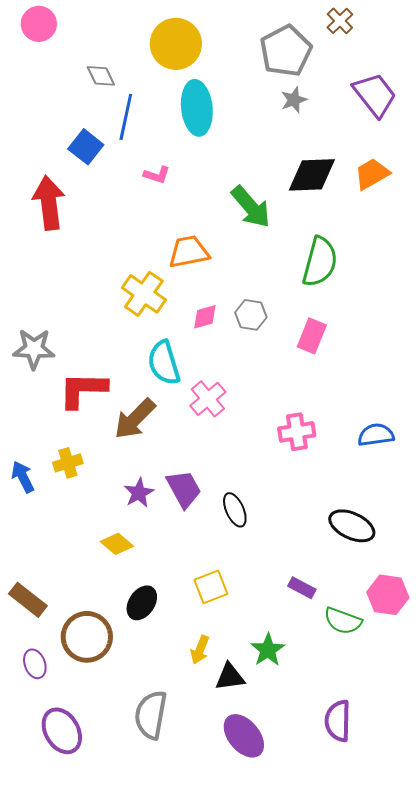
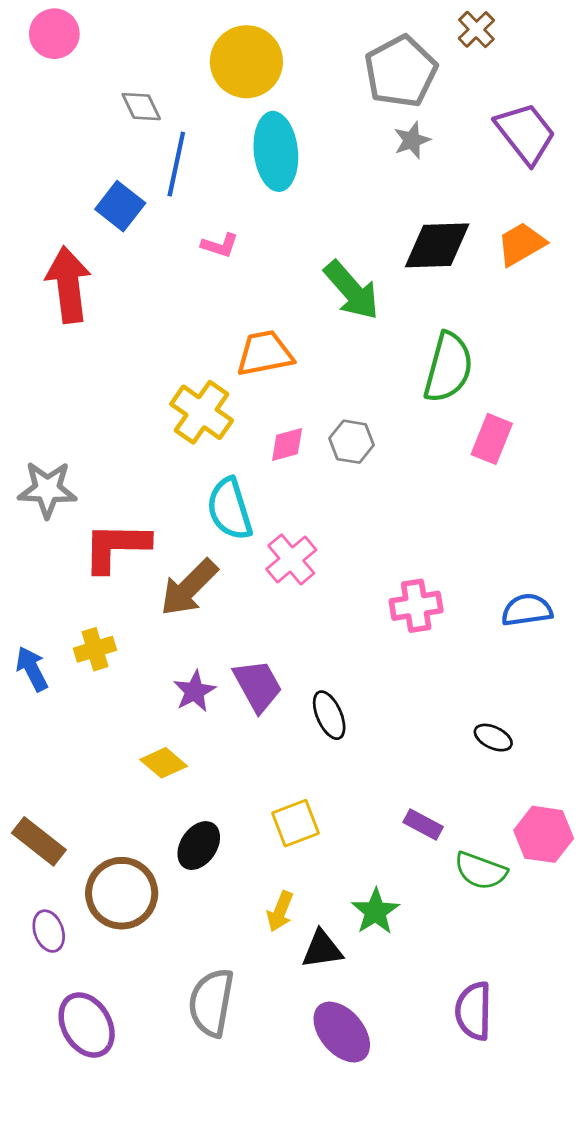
pink rectangle: (312, 336) -> (492, 439), moved
black ellipse: (352, 526) -> (493, 738), size x0.6

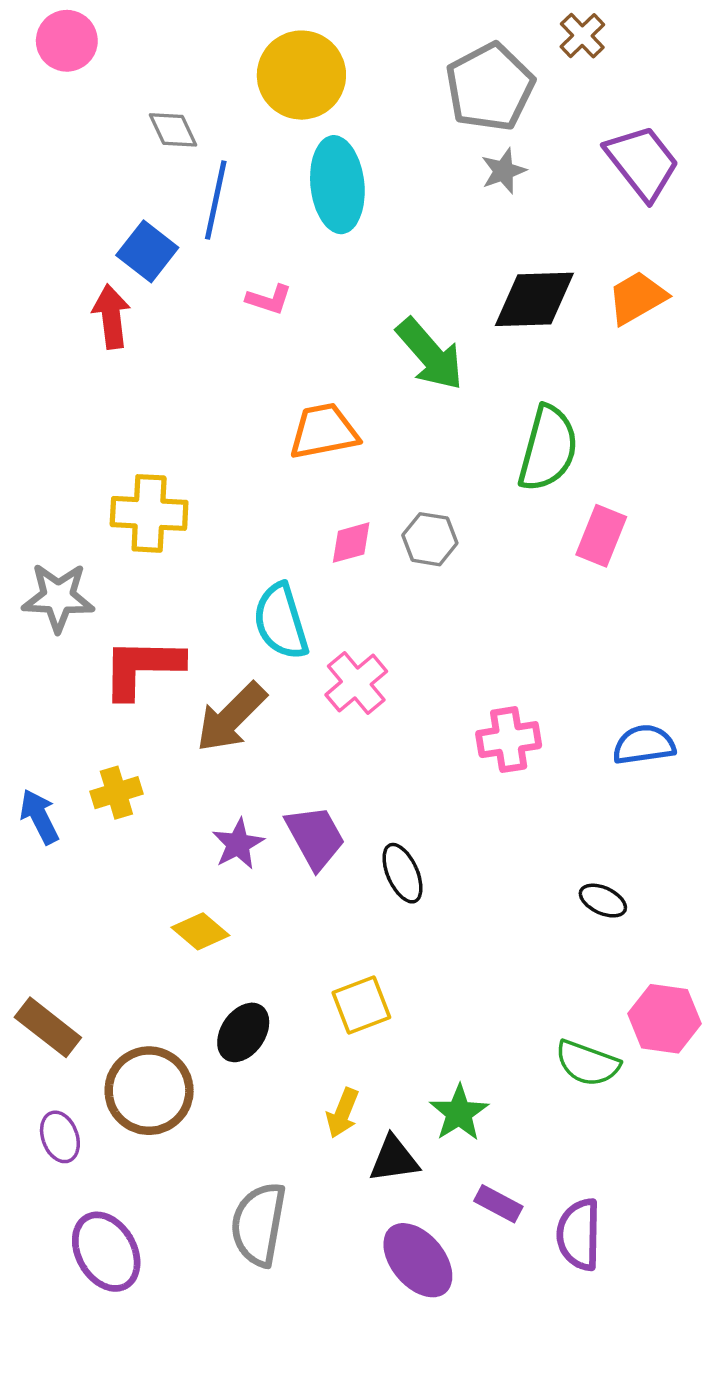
red arrow: (68, 285) -> (111, 317), moved, size x0.7
yellow cross: (202, 412) -> (149, 513), moved, turned -32
purple rectangle: (423, 824) -> (498, 1204), moved

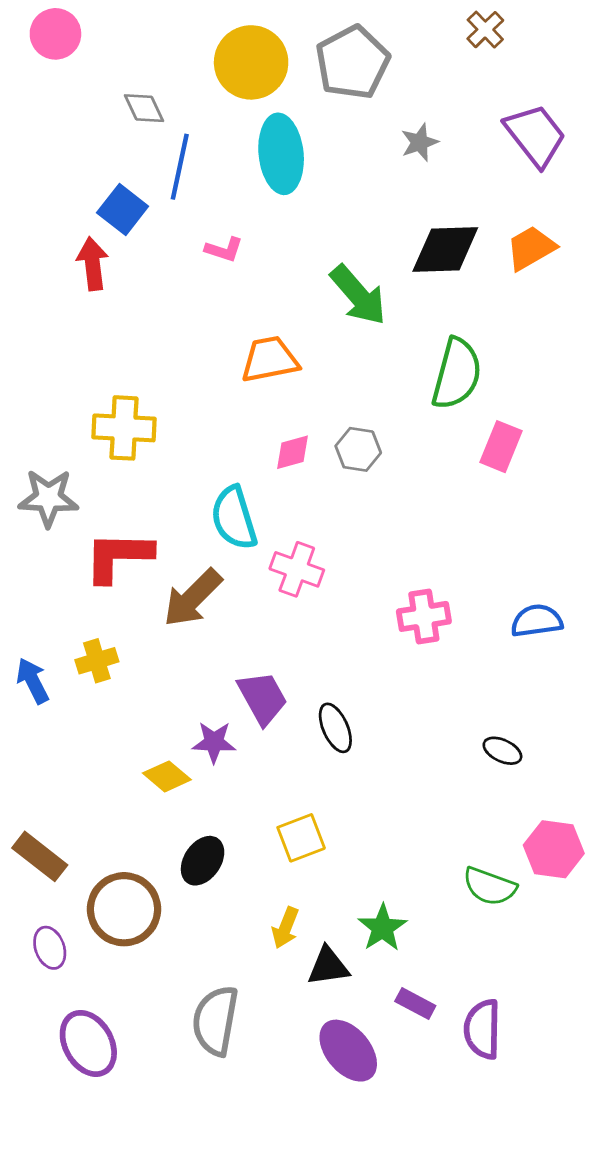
gray pentagon: (490, 87) -> (352, 62), moved
pink cross: (356, 683) -> (297, 569), turned -30
purple star: (238, 844) -> (214, 742), moved, turned 30

